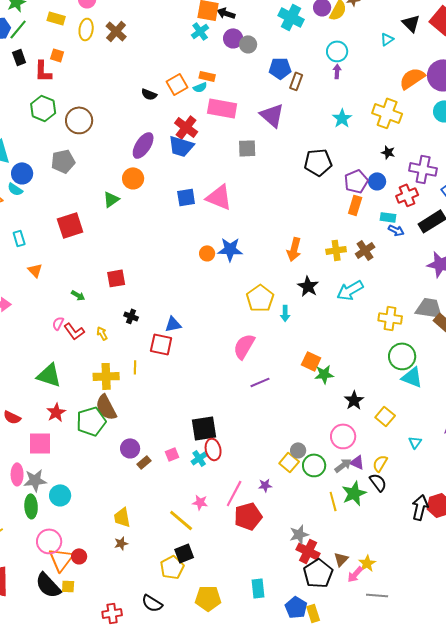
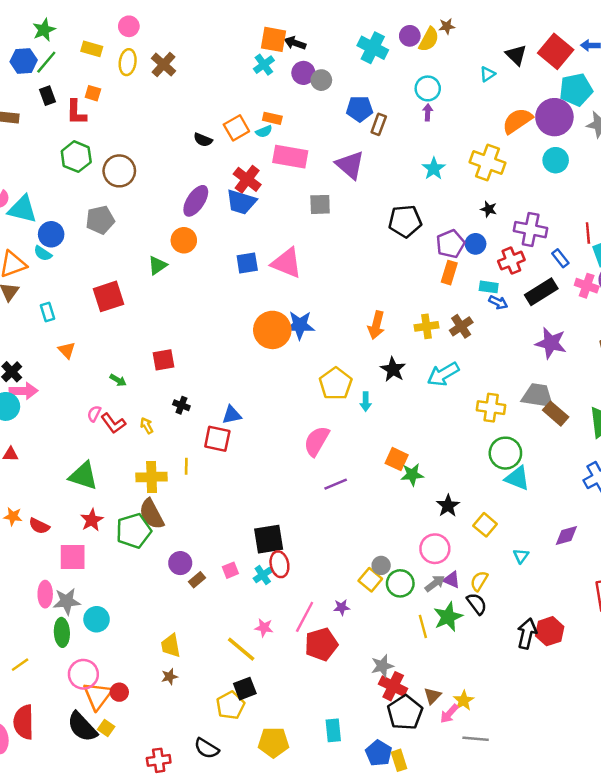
orange circle: (207, 253) -> (272, 330), size x2.0
yellow square: (68, 586) -> (106, 728), turned 32

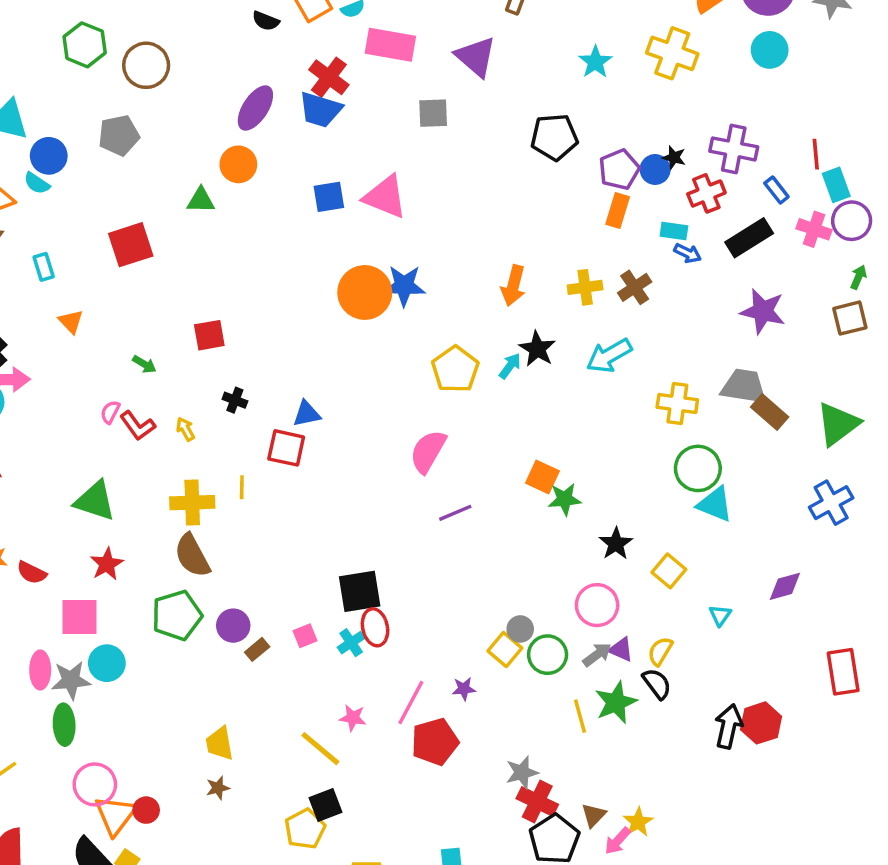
black star: (489, 209) -> (674, 158), moved
green triangle: (158, 265) -> (201, 200), turned 36
cyan arrow: (366, 402) -> (510, 366), moved, turned -144
green pentagon: (134, 531) -> (177, 615), moved
cyan circle: (97, 619) -> (107, 663), moved

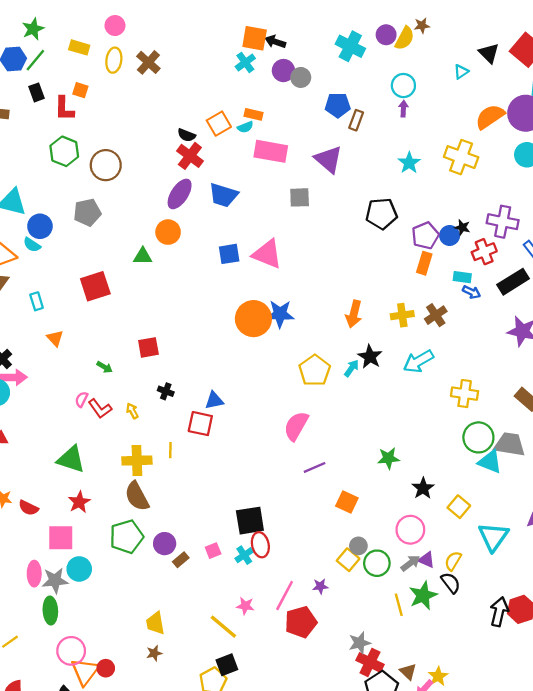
red cross: (329, 77) -> (190, 156), moved
gray trapezoid: (744, 386) -> (510, 444), moved
orange square: (542, 477) -> (347, 502), moved
cyan triangle: (720, 615) -> (493, 537), size x2.0
brown triangle: (594, 815) -> (408, 672), turned -30

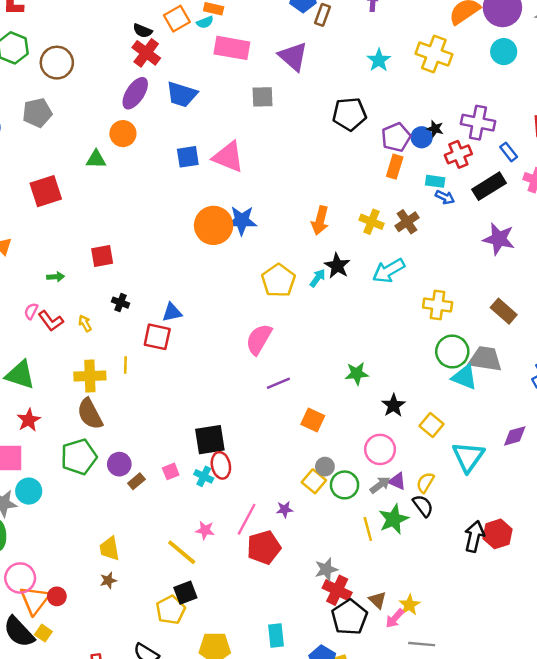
yellow cross: (402, 315) -> (371, 222), turned 30
green arrow: (105, 367) -> (56, 277), turned -35
cyan cross: (244, 555) -> (204, 476), turned -30

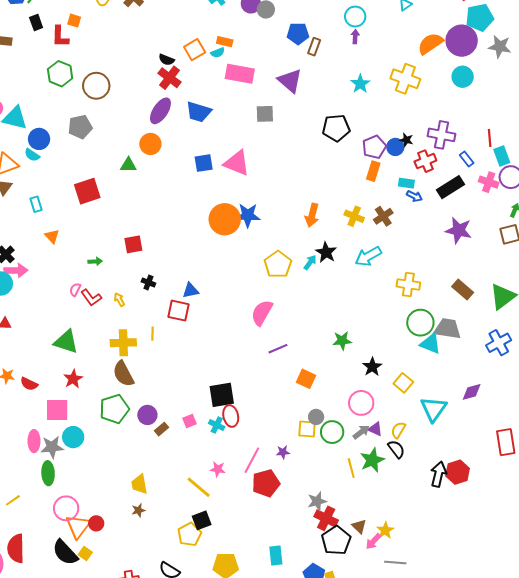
yellow square: (314, 481) -> (307, 429), turned -36

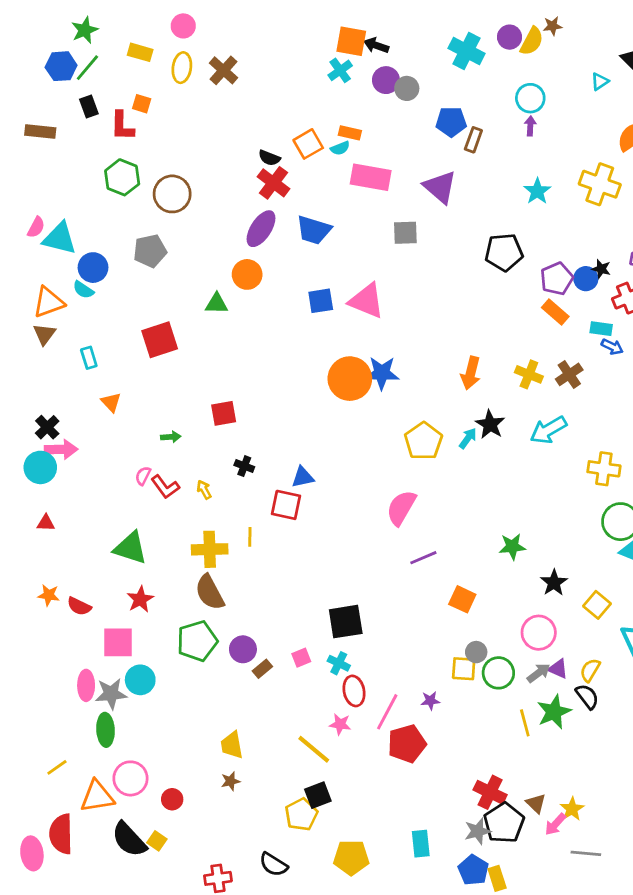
orange rectangle: (373, 171) -> (555, 312), turned -66
red ellipse: (231, 416) -> (354, 691), moved
gray star: (317, 501) -> (478, 831), moved
orange triangle: (78, 526) -> (97, 796), moved, turned 44

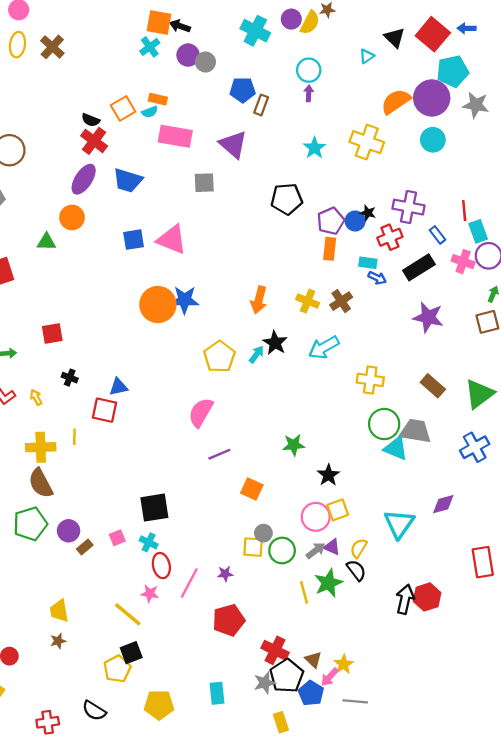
orange rectangle: (555, 312) -> (330, 249), turned 55
yellow square: (597, 605) -> (338, 510), moved, turned 30
red pentagon: (407, 744) -> (229, 620), moved
blue pentagon: (473, 870) -> (311, 693), moved

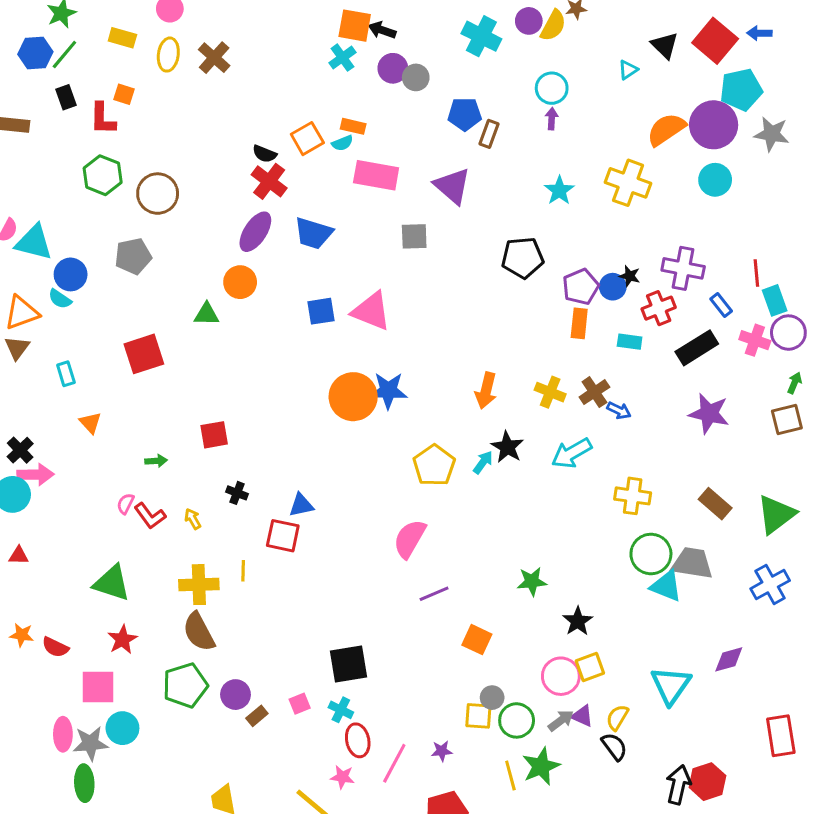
blue arrow: (377, 278) -> (619, 410), moved
green star: (328, 583) -> (541, 766), moved
yellow line: (304, 592) -> (510, 775), moved

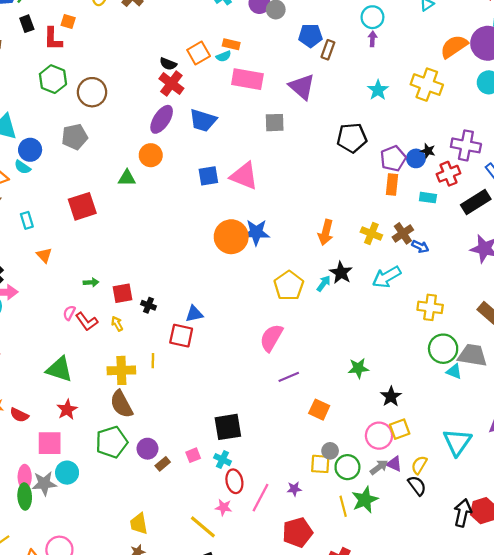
red square: (214, 435) -> (122, 293), moved
cyan triangle: (666, 586) -> (454, 371), size x0.7
green ellipse: (84, 783) -> (25, 496), moved

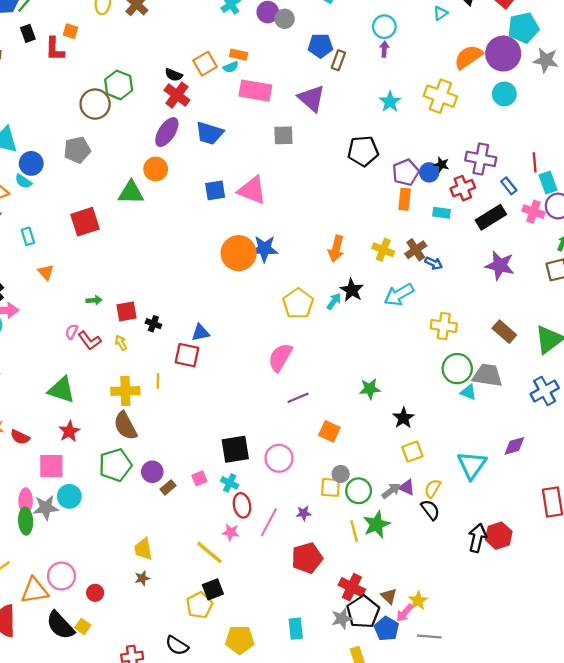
green hexagon: (53, 79) -> (119, 85), moved
green triangle: (127, 178) -> (131, 193), size x1.4
pink circle: (379, 436) -> (279, 458), moved

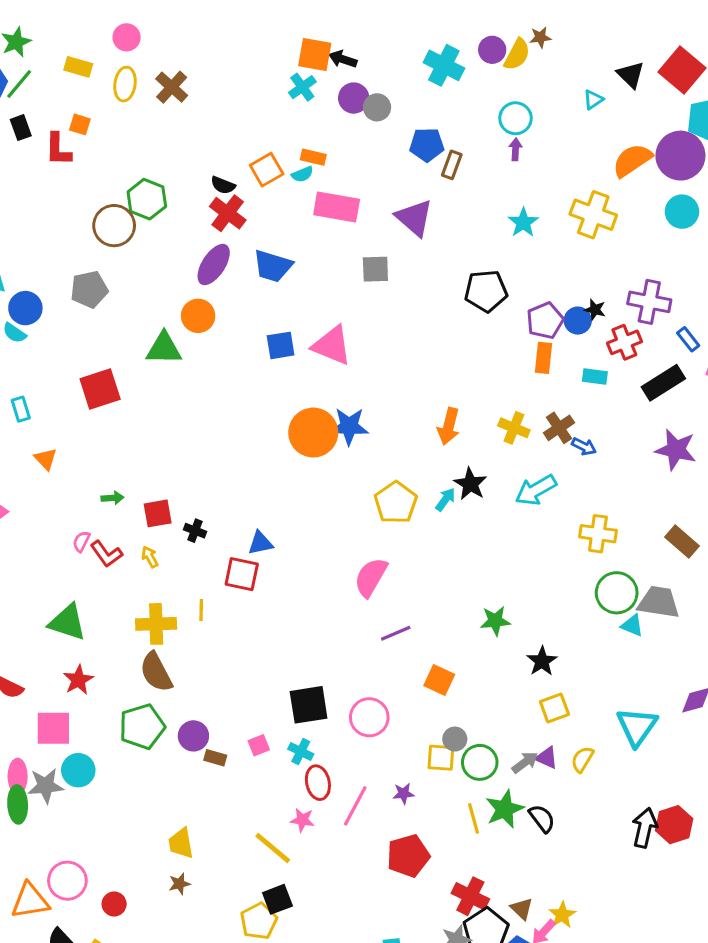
brown rectangle: (168, 487) -> (215, 758), turned 56
black semicircle: (430, 510) -> (542, 818), moved

